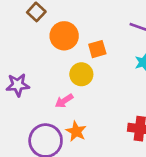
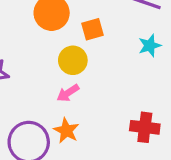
pink arrow: (64, 101) -> (68, 93), moved

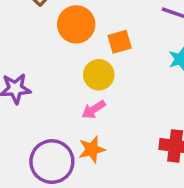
orange star: (66, 131) -> (92, 149), turned 30

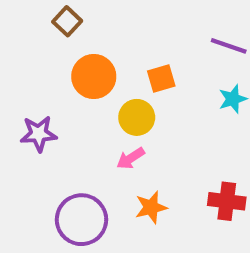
orange circle: (76, 24) -> (94, 76), moved
orange star: (92, 149) -> (151, 207), moved

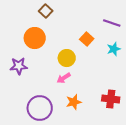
brown square: (67, 21) -> (46, 11), moved
orange circle: (94, 76) -> (35, 38), moved
orange square: (161, 79) -> (87, 39), moved, turned -32

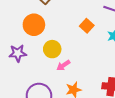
yellow circle: (67, 58) -> (52, 49), moved

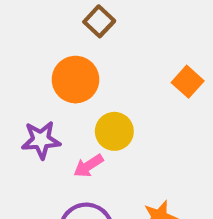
pink arrow: (63, 65) -> (88, 166), moved

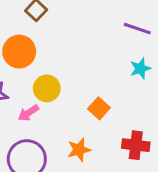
orange square: (188, 82) -> (99, 108), moved

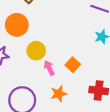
pink arrow: (28, 113) -> (49, 68), moved, turned 96

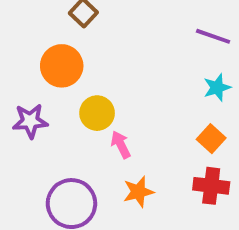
orange square: (73, 65) -> (211, 139), moved

